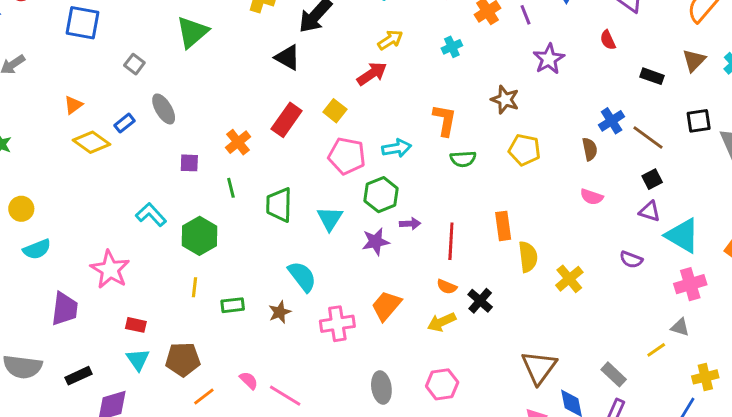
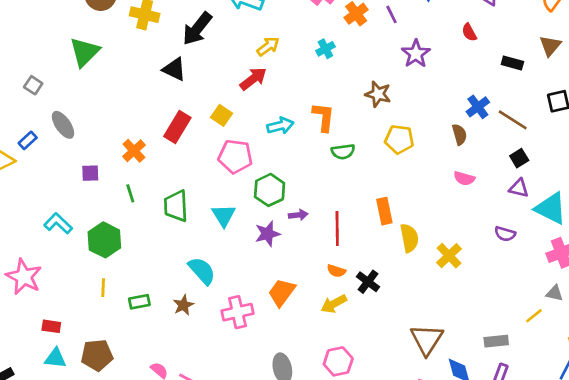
cyan arrow: (397, 148) -> (280, 126), moved
cyan triangle: (138, 360) -> (55, 358), turned -45
gray rectangle: (614, 374) -> (496, 341), turned -45

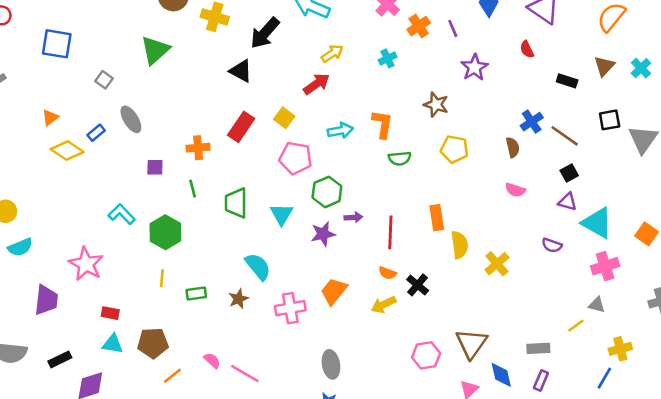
orange cross: (134, 151) -> (198, 148), turned 35
pink hexagon: (338, 361) -> (426, 355), moved

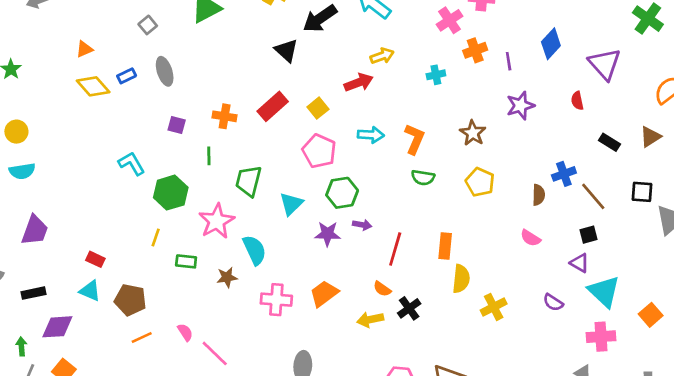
pink star: (86, 264) -> (217, 221), moved

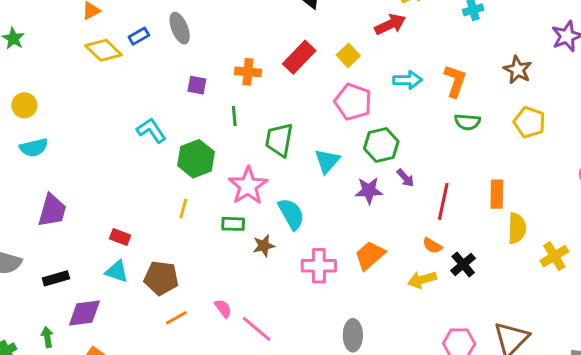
purple arrow: (362, 225) -> (406, 178), turned 42
green rectangle: (186, 261) -> (233, 224), moved

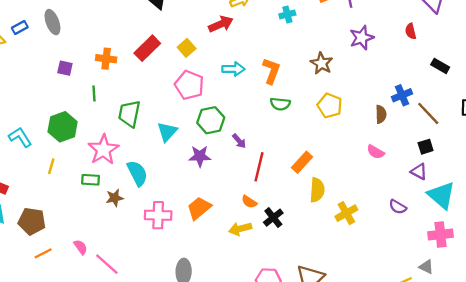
cyan L-shape: (151, 130) -> (20, 137), moved
purple arrow: (406, 178) -> (239, 141), moved
orange rectangle: (497, 194) -> (302, 162), turned 40

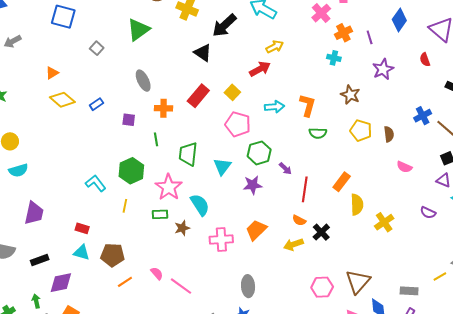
cyan cross: (287, 14) -> (334, 58), moved, turned 32
gray ellipse: (52, 22) -> (143, 81), moved
blue rectangle: (20, 28) -> (96, 104), moved
brown semicircle: (381, 114) -> (389, 134), moved

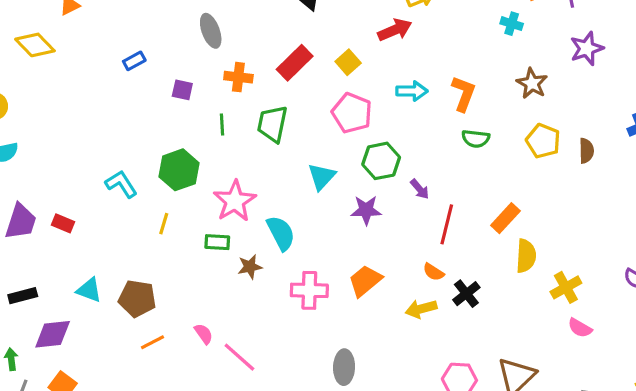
yellow diamond: (62, 100) -> (35, 45), moved
green trapezoid: (188, 154) -> (272, 124), moved
pink semicircle: (404, 167) -> (580, 328), moved
red rectangle: (82, 228) -> (63, 223), moved

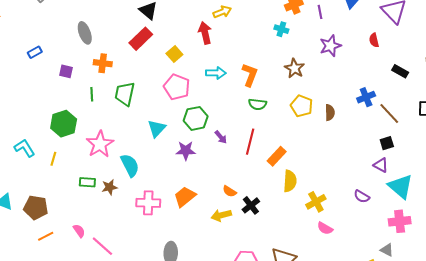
red arrow: (395, 30) -> (205, 33), turned -80
red rectangle: (295, 63) -> (141, 39), moved
cyan L-shape: (121, 184) -> (24, 148), moved
red line: (447, 224) -> (250, 142), moved
green rectangle: (217, 242) -> (87, 182), moved

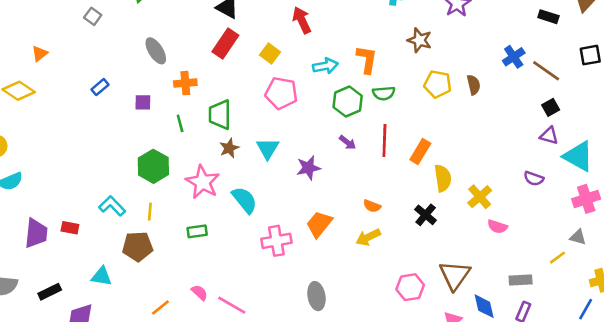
green hexagon: (196, 118) -> (348, 102), moved
brown star: (110, 187) -> (229, 148), moved
black cross: (251, 205) -> (426, 215), moved
brown pentagon: (36, 208) -> (138, 246), moved

